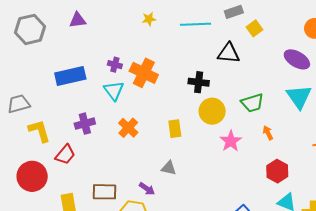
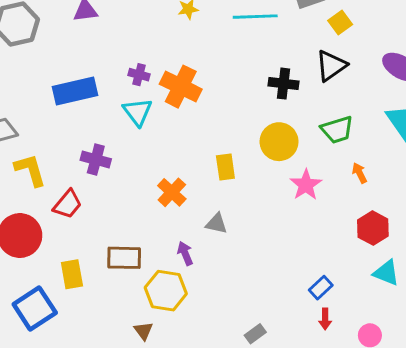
black triangle: (229, 53) -> (331, 66), moved, turned -40
black cross: (199, 82) -> (283, 84), moved
purple cross: (85, 124) -> (96, 160), turned 30
orange cross: (128, 128) -> (172, 192), moved
purple arrow: (147, 189) -> (185, 253), turned -147

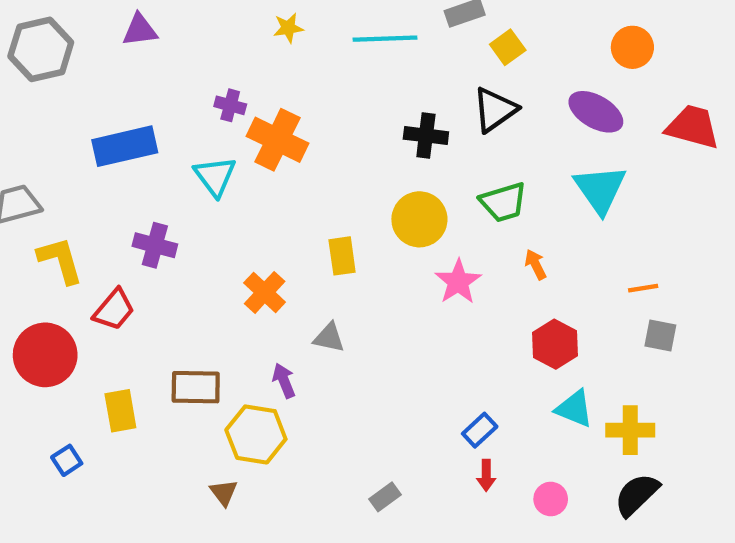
purple cross: (139, 75) -> (230, 105), moved
blue square: (35, 308) -> (67, 460), size x0.5

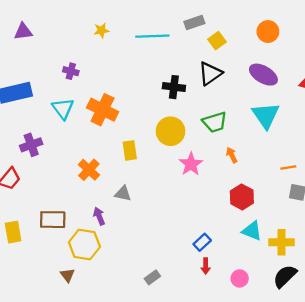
orange circle: (632, 47) -> (268, 32), moved
orange cross: (277, 140) -> (103, 110), moved
purple cross: (155, 245) -> (31, 145), turned -35

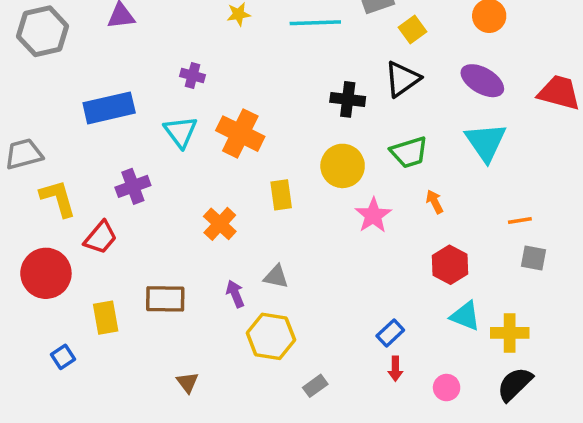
gray triangle: (123, 194) -> (276, 277), moved
yellow hexagon: (84, 244) -> (271, 336), moved

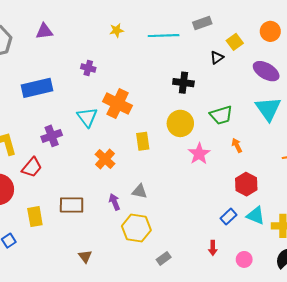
yellow square: (412, 30) -> (235, 42), moved
black triangle: (402, 79) -> (217, 58), moved, size x0.6
cyan triangle: (181, 132) -> (87, 117), moved
blue rectangle: (390, 333) -> (228, 217), moved

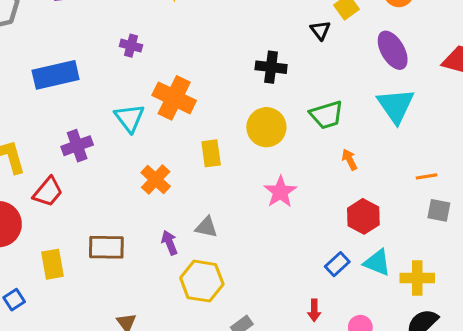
black triangle: (217, 58) -> (320, 30), turned -32
purple ellipse: (266, 71) -> (393, 50), turned 30
pink star: (199, 154) -> (280, 192), moved

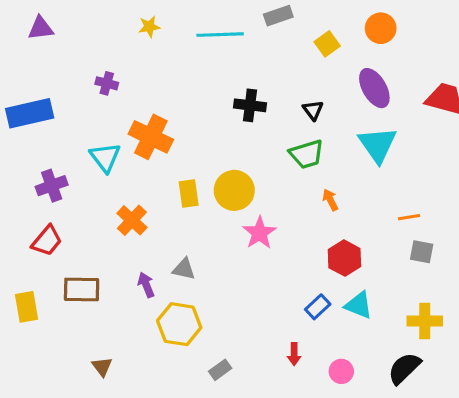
black triangle: (320, 30) -> (313, 110), moved
yellow circle: (266, 127) -> (234, 190), moved
red trapezoid: (48, 192) -> (47, 241), moved
yellow cross: (417, 278) -> (425, 321), moved

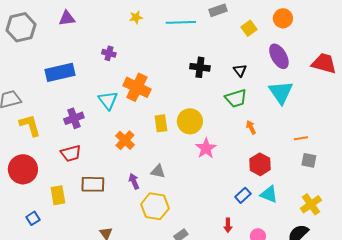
red trapezoid: (47, 241) -> (71, 153), turned 35
yellow cross: (425, 321) -> (311, 204), turned -35

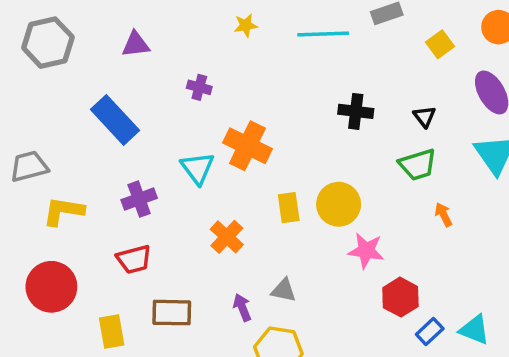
purple triangle: (67, 18) -> (136, 44), moved
blue rectangle: (60, 72) -> (115, 120), turned 60
yellow L-shape: (30, 125) -> (63, 211), turned -65
pink star: (206, 148) -> (366, 251), turned -30
red hexagon: (260, 164) -> (400, 297), moved

